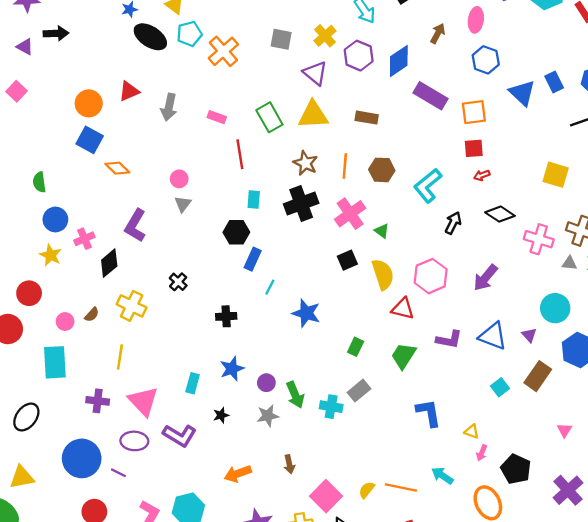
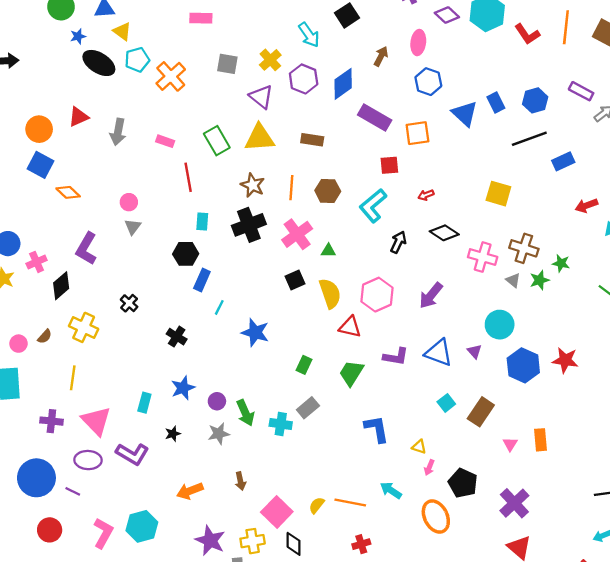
red square: (474, 148) -> (389, 165), moved
green triangle: (382, 231) -> (328, 251), turned -35
gray triangle: (569, 263) -> (513, 280), turned 35
black cross: (226, 316) -> (177, 337), turned 36
brown rectangle: (538, 376) -> (481, 412), moved

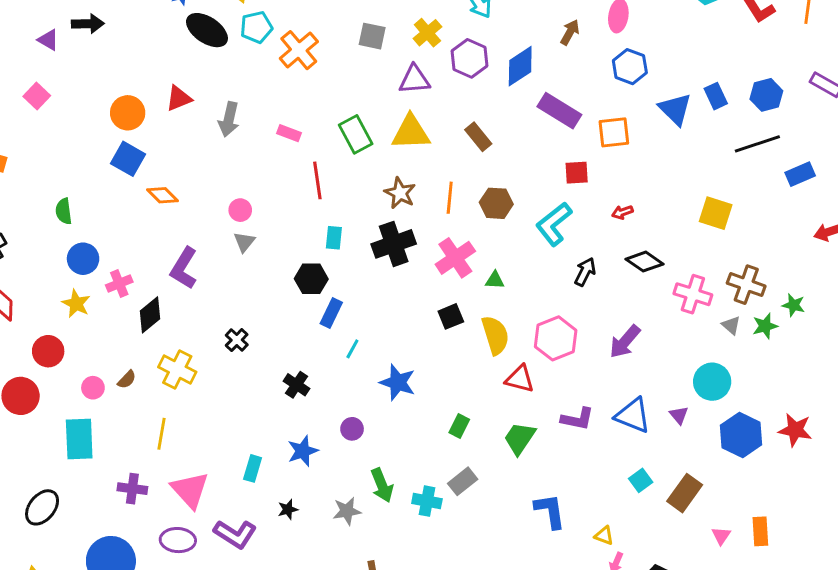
purple triangle: (261, 97) -> (414, 80), turned -45
brown rectangle: (312, 140) -> (478, 137), turned 40
purple circle: (217, 401) -> (352, 429), moved

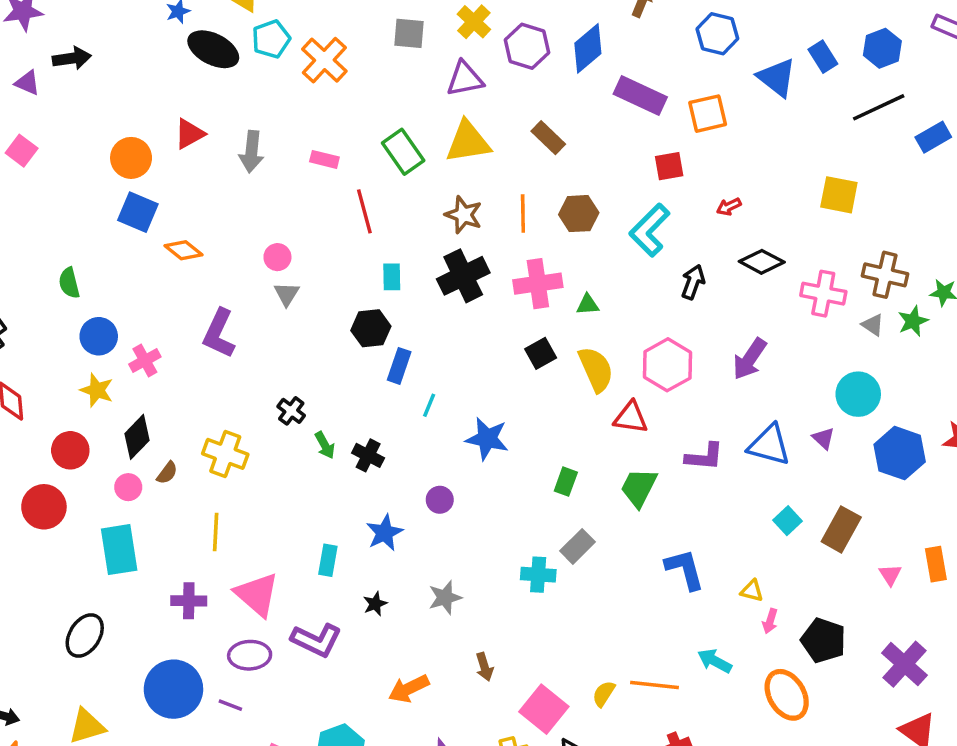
pink cross: (455, 258) -> (538, 284), turned 33
black diamond: (150, 315) -> (137, 437), moved
green arrow: (382, 485) -> (325, 445), moved, size x0.7

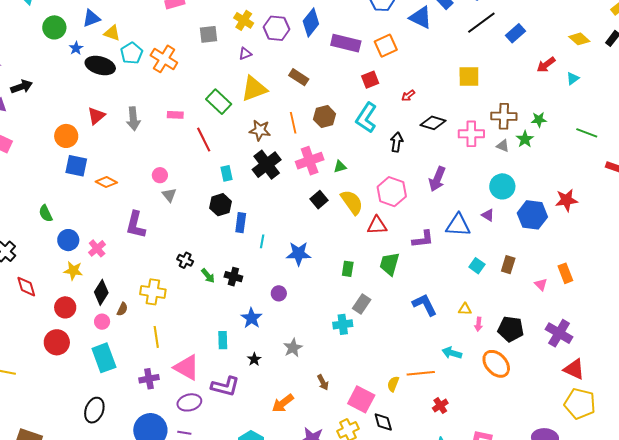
purple triangle: (465, 79) -> (245, 54), size x0.6
brown rectangle: (841, 529) -> (508, 265), size x0.7

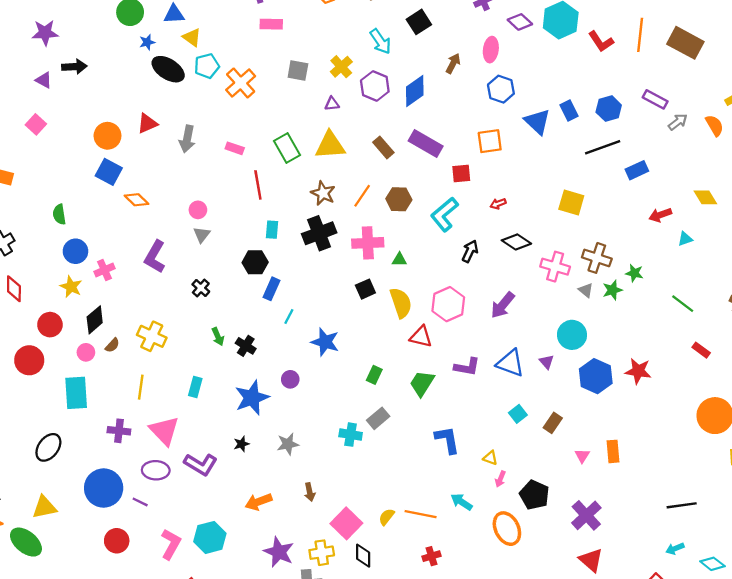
purple rectangle: (346, 43) -> (426, 143), moved
orange line: (293, 123) -> (362, 196), turned 30
black cross: (185, 260) -> (201, 288), moved
blue star: (251, 318) -> (252, 398), size x1.4
cyan rectangle: (223, 340) -> (195, 387), moved

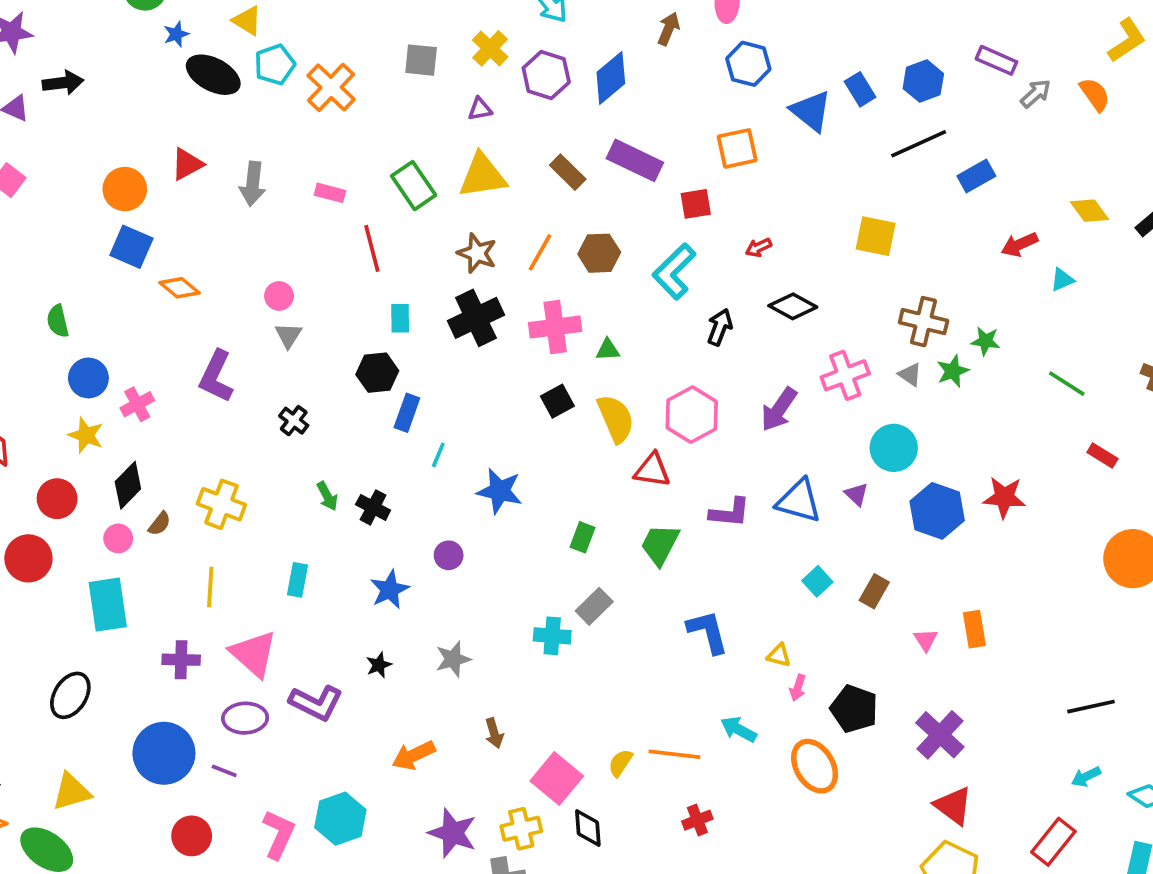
pink cross: (555, 267) -> (845, 375), moved, turned -32
blue star: (252, 398) -> (390, 590), size x0.7

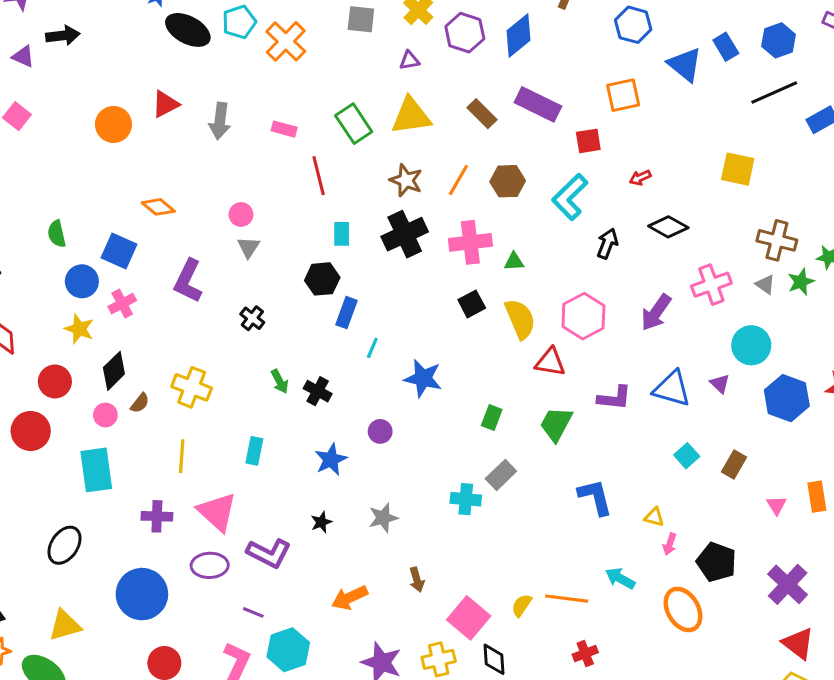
blue square: (131, 247) -> (119, 251), moved
purple line: (224, 771) -> (253, 612), moved

